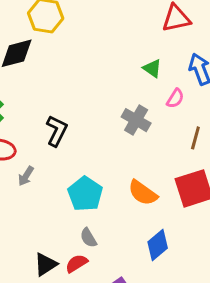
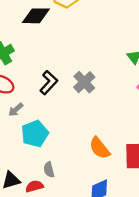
gray cross: (136, 120) -> (84, 82), moved
cyan pentagon: (85, 194) -> (35, 134), moved

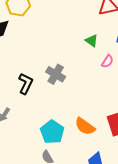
cyan pentagon: (35, 134) -> (52, 132), moved

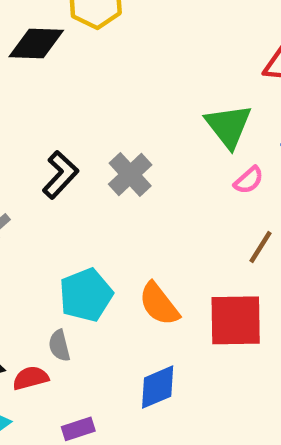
green triangle: (92, 41) -> (228, 126), size x1.6

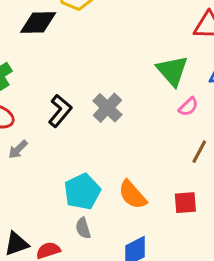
red square: (236, 320) -> (185, 203), size x0.6
gray semicircle: (59, 346) -> (83, 228), moved

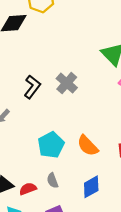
gray semicircle: (83, 228) -> (52, 180), moved

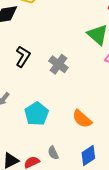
black L-shape: (32, 87) -> (23, 57), moved
cyan pentagon: (51, 145) -> (37, 114), moved

